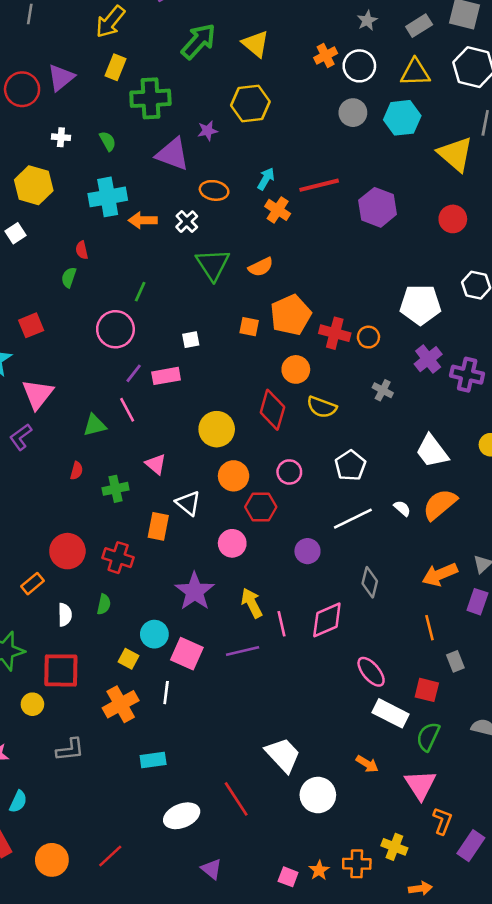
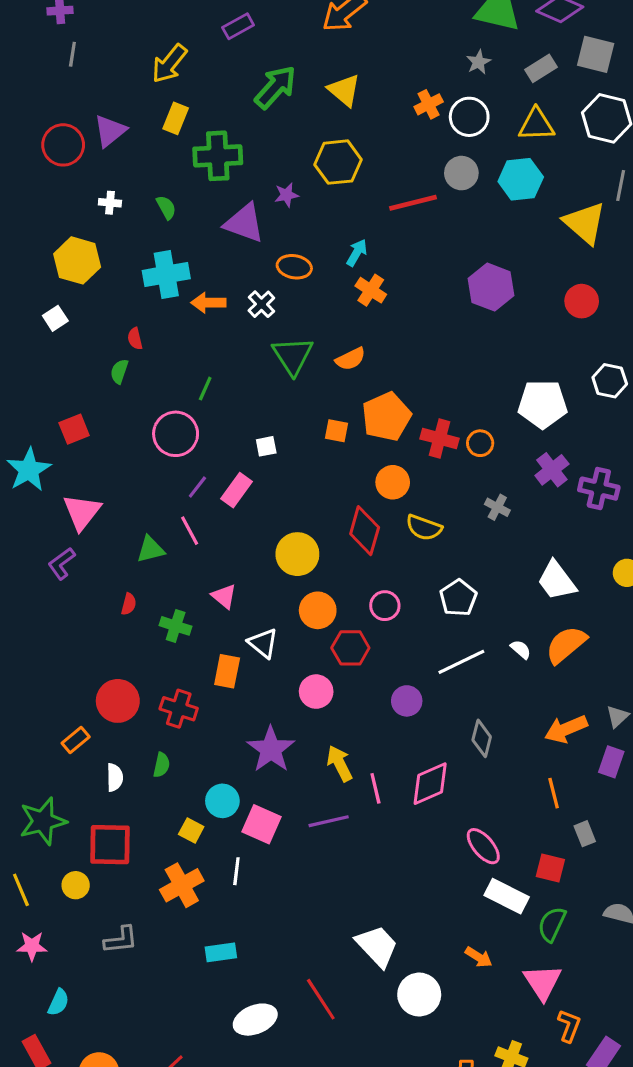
red line: (319, 185) -> (413, 203), moved
pink rectangle: (166, 376) -> (236, 490), turned -44
green cross: (115, 489) -> (176, 626), turned 30

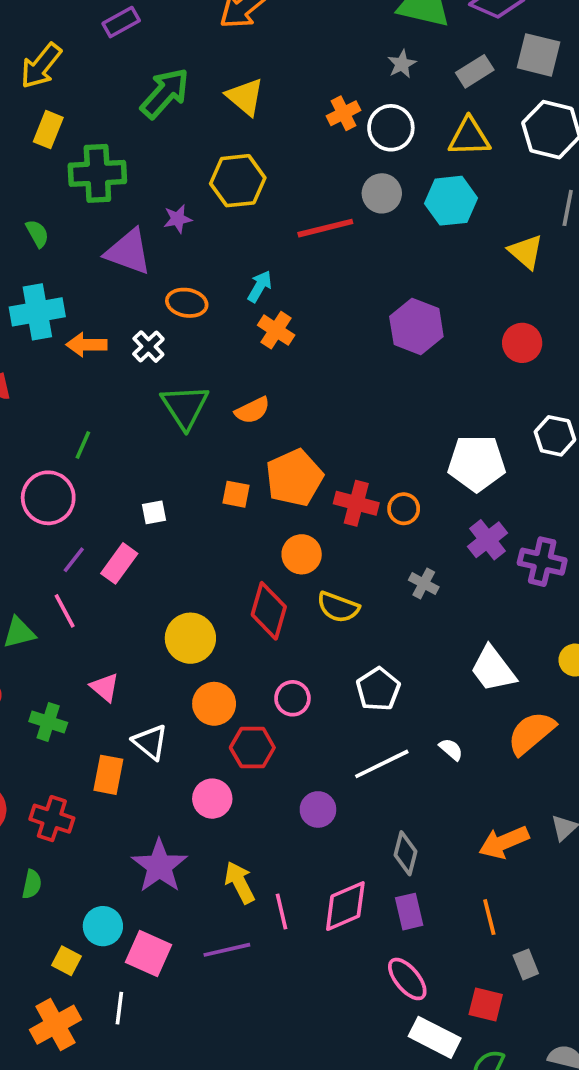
yellow triangle: (585, 223) -> (526, 252), size x0.7
orange semicircle: (566, 645) -> (531, 733), moved
purple rectangle: (611, 762) -> (409, 912), moved, turned -32

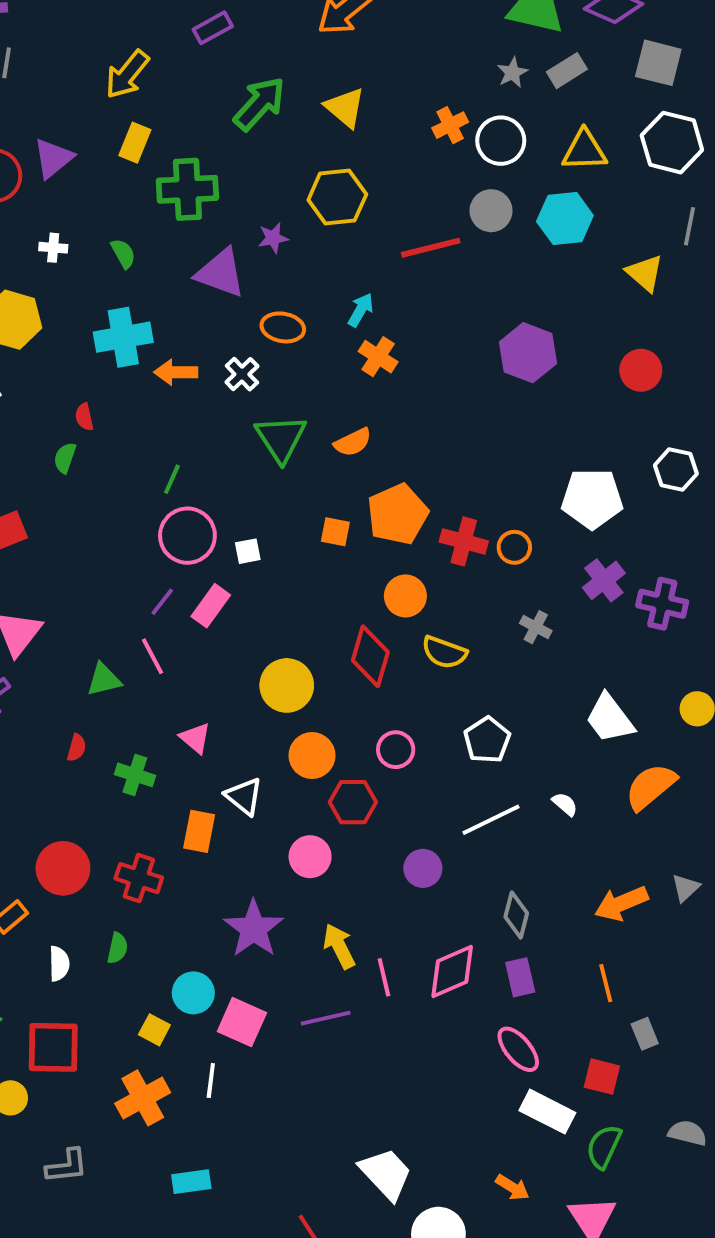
gray rectangle: (475, 71) -> (567, 71), moved
pink circle: (48, 498) -> (187, 536), moved

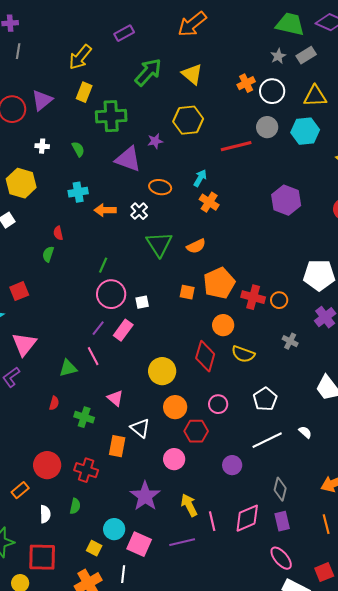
cyan cross: (123, 337) -> (78, 192), size x0.7
red square: (602, 1077) -> (324, 572), turned -36

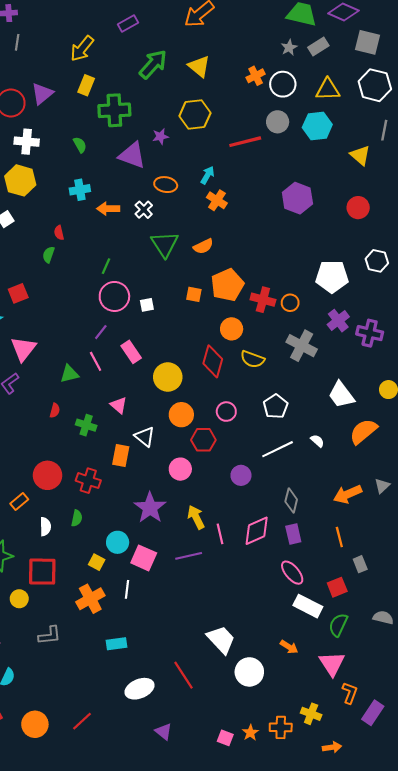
white cross: (42, 146) -> (27, 142), moved, size x1.6
pink rectangle: (123, 330) -> (131, 352), moved, turned -70
gray cross: (290, 341) -> (302, 346), size x1.8

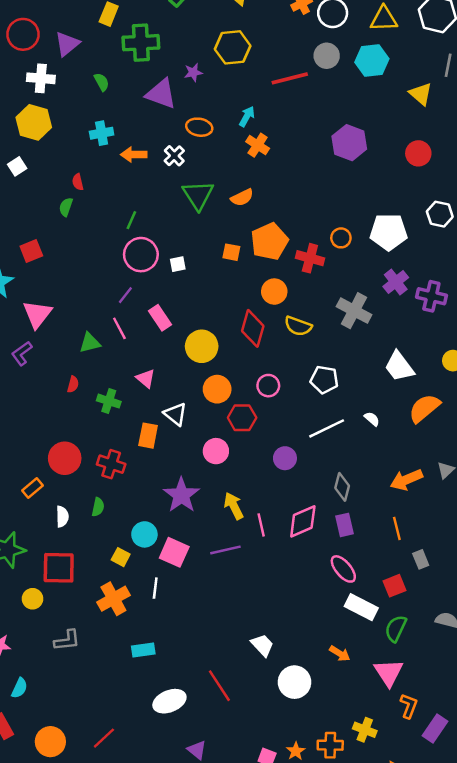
purple triangle: (42, 94) -> (67, 44), moved
orange circle: (290, 303) -> (341, 238), moved
white pentagon: (275, 406) -> (324, 380), turned -30
white trapezoid: (221, 640) -> (262, 645), size x0.7

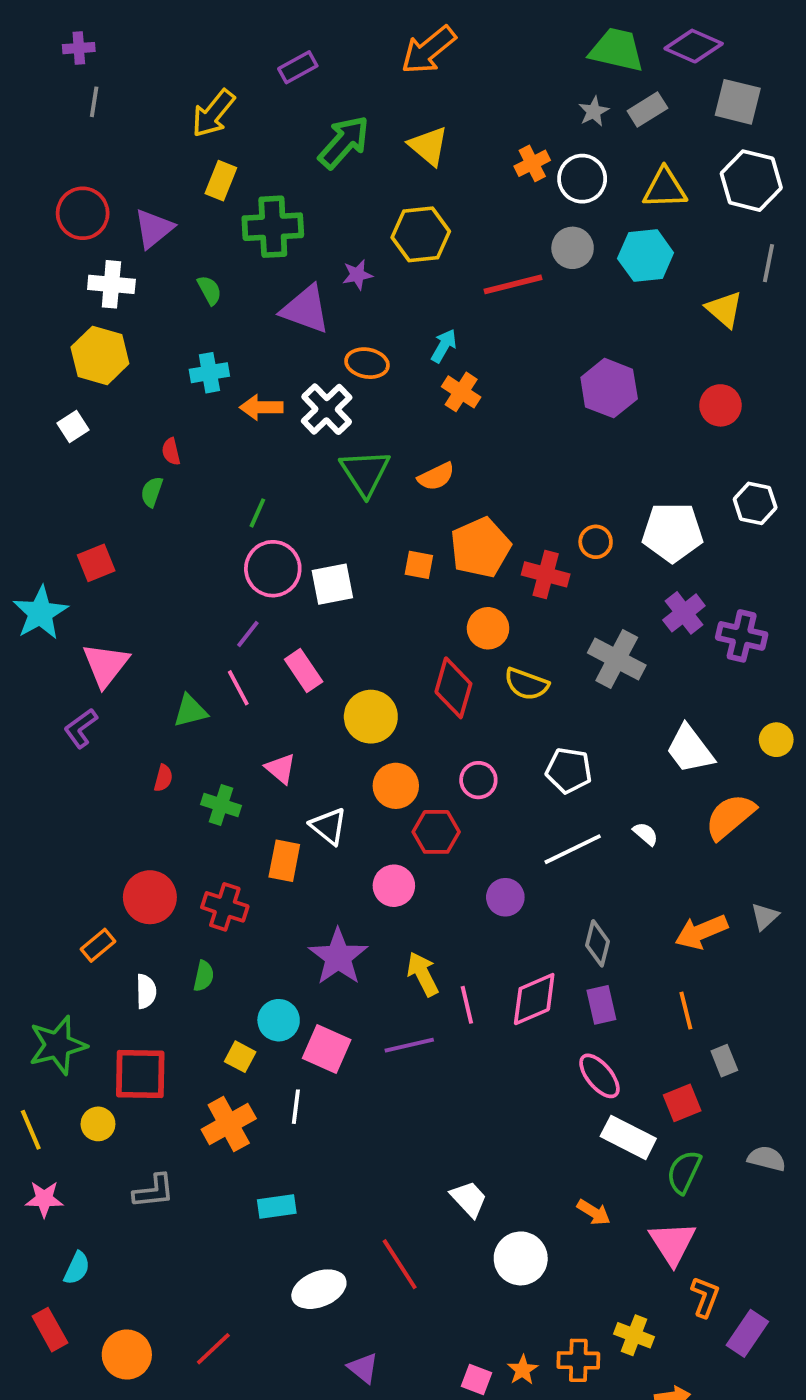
white cross: (174, 156) -> (327, 409), size x1.5
white square: (178, 264) -> (332, 584), size x1.6

